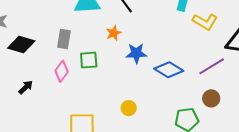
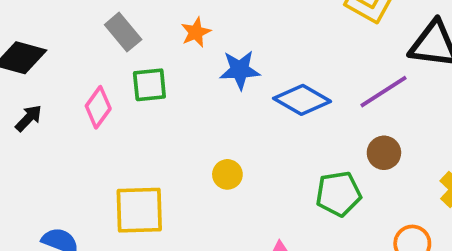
gray rectangle: (64, 39) -> (123, 32), moved, turned -48
black arrow: (26, 87) -> (29, 118), moved

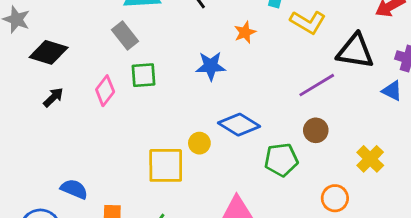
orange star: (196, 32) -> (245, 32), moved
blue diamond: (302, 100) -> (239, 125), moved
yellow square: (139, 210) -> (166, 165), moved

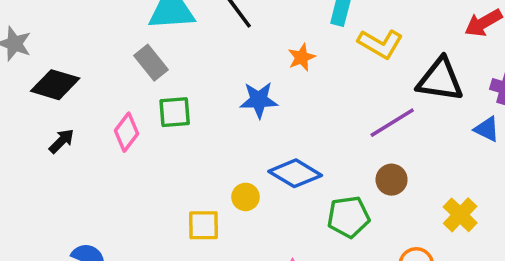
yellow square: (166, 165) -> (203, 225), size x0.7

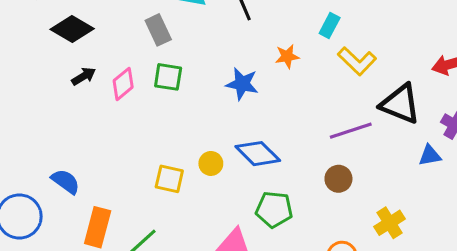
blue triangle: (487, 129) -> (430, 155), turned -50
black arrow: (62, 141) -> (84, 76), moved
green pentagon: (348, 217) -> (274, 209), moved

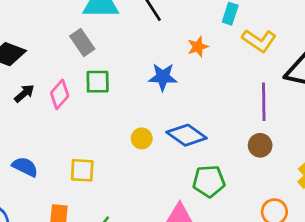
purple line: (351, 131) -> (264, 102), turned -63
yellow circle: (211, 163) -> (142, 138), moved
yellow square: (169, 179) -> (82, 170), moved
blue semicircle: (66, 181) -> (25, 167), moved

